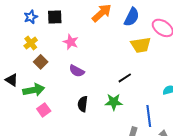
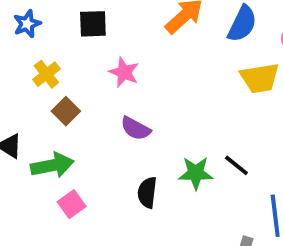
blue star: (31, 17) -> (27, 24), moved
black line: (125, 78) -> (236, 165), moved, turned 72
green star: (114, 102) -> (196, 173), moved

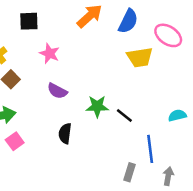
green star: (196, 173) -> (97, 106), moved

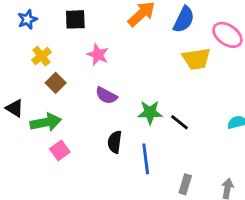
blue line: (150, 149) -> (146, 159), moved

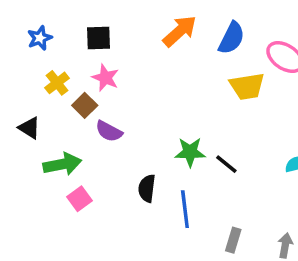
pink star: (98, 55) -> (105, 78), moved
brown square: (56, 83) -> (85, 105), moved
purple semicircle: (106, 96) -> (109, 131), moved
black triangle: (15, 108) -> (29, 128), moved

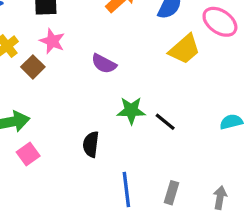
yellow trapezoid: (247, 86) -> (184, 49), turned -32
purple semicircle: (109, 131) -> (104, 64), moved
blue line: (185, 209) -> (126, 189), moved

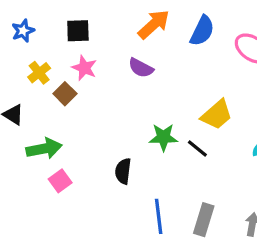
yellow trapezoid: (184, 49) -> (217, 115), moved
purple semicircle: (104, 64) -> (141, 68), moved
gray rectangle: (172, 193) -> (204, 220), size x1.4

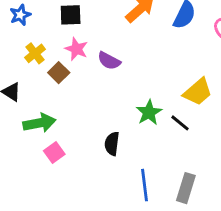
purple semicircle: (141, 68) -> (109, 61), moved
green star: (163, 137) -> (149, 113), turned -30

